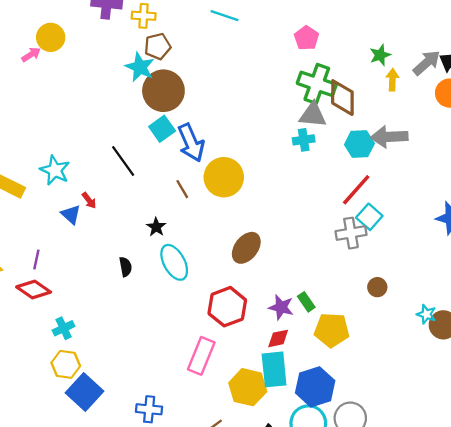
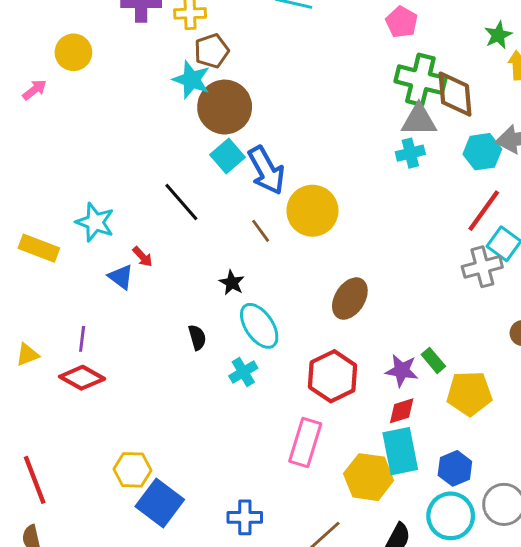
pink arrow: (31, 55) -> (35, 90), moved
cyan cross: (64, 328) -> (243, 372), moved
blue hexagon: (315, 387) -> (455, 468), size x0.7

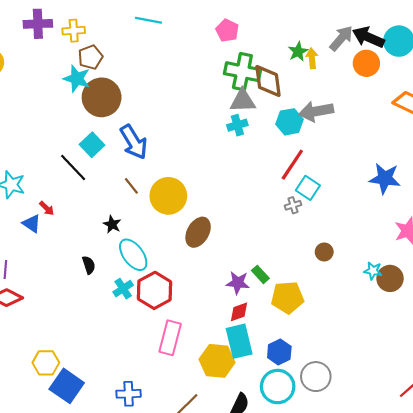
green star: (498, 35) -> (298, 52), moved
cyan square: (227, 156) -> (92, 145), moved
yellow circle: (312, 211) -> (168, 196), moved
gray cross: (482, 267) -> (293, 205), size x0.6
red hexagon: (333, 376) -> (155, 290), moved

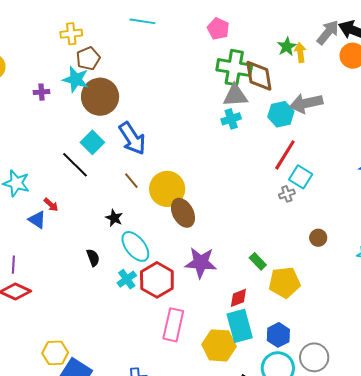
purple cross: (38, 24) -> (42, 92), moved, size x0.6
brown ellipse: (198, 232) -> (183, 213), moved, turned -56
purple star: (238, 283) -> (201, 263), moved, size x1.4

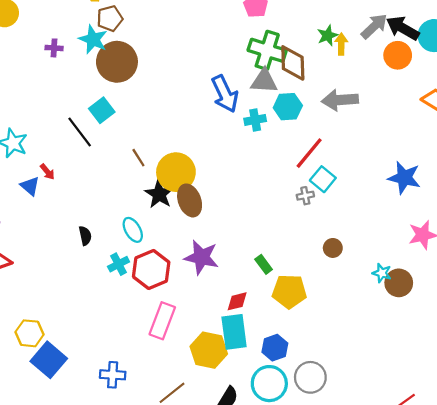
cyan hexagon: (281, 114) -> (288, 107), moved
cyan cross: (231, 119) -> (255, 120), moved
blue arrow: (132, 138) -> (225, 94), moved
black star: (114, 218) -> (159, 194), moved, size x1.5
cyan ellipse: (135, 246) -> (133, 230), size x0.7

